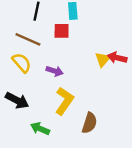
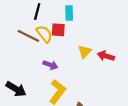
yellow triangle: (103, 59) -> (85, 52), moved
yellow semicircle: (22, 63) -> (44, 34), moved

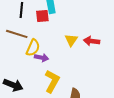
red square: (58, 30) -> (42, 16), moved
yellow semicircle: (44, 34) -> (33, 48), moved, turned 72

